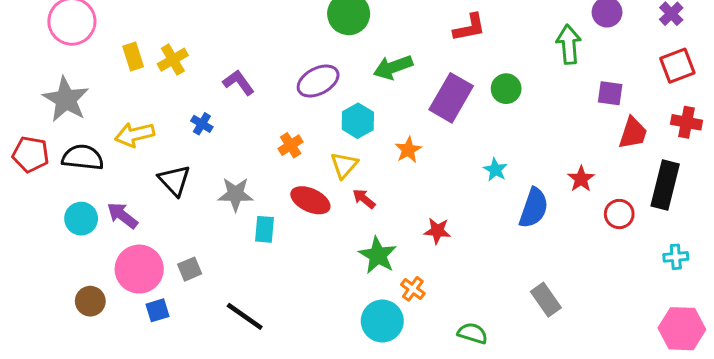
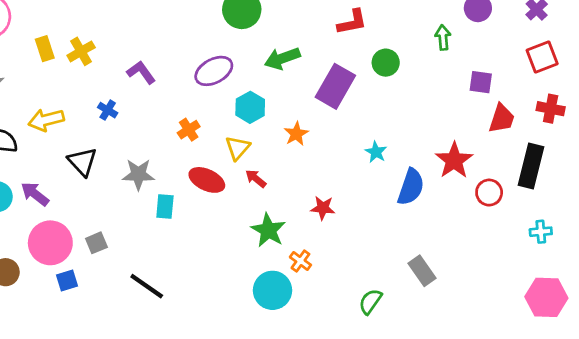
green arrow: (569, 44) -> (443, 37), size x0.7
green circle: (506, 89) -> (386, 63), moved
red star: (581, 179) -> (454, 160), size x1.5
green semicircle: (472, 333) -> (370, 302), moved, turned -72

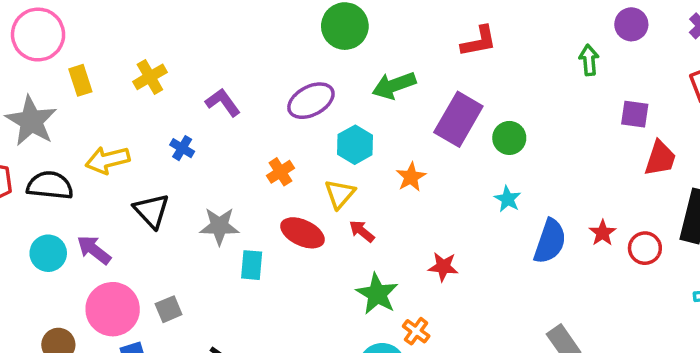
yellow rectangle: (45, 49) -> (80, 80), moved
green circle: (386, 63) -> (509, 138), moved
red star: (454, 160) -> (603, 233), moved, size x0.6

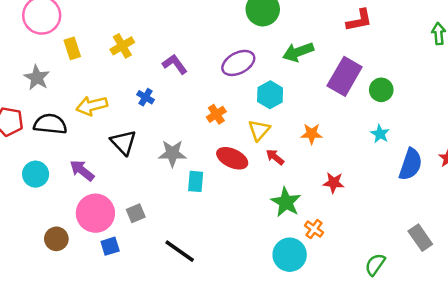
gray star: (31, 121) -> (37, 78), size x0.7
orange star: (411, 177) -> (312, 134), moved, turned 30
cyan circle: (48, 253) -> (36, 174), moved

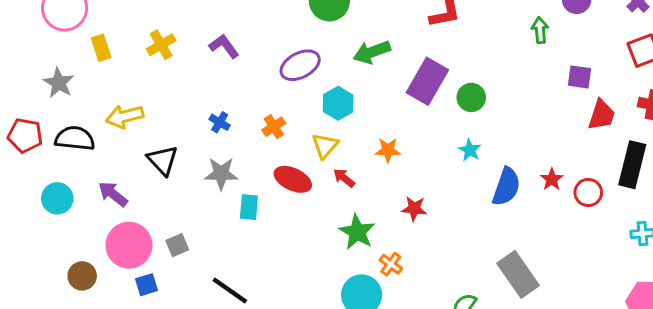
purple L-shape: (175, 64) -> (224, 46), moved
blue cross: (145, 97) -> (220, 122), moved
gray rectangle: (420, 238) -> (518, 274), size x1.4

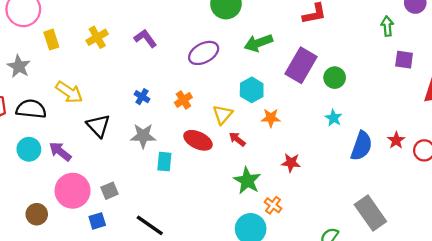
purple square: (580, 77) -> (404, 60), moved
cyan hexagon: (338, 103) -> (252, 90), moved
yellow arrow: (125, 116) -> (69, 92), turned -132
cyan circle: (57, 198) -> (29, 149), moved
blue square: (147, 285) -> (97, 221), moved

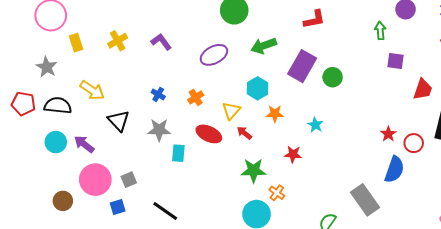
cyan star: (333, 118) -> (315, 125), moved
blue semicircle: (361, 146) -> (394, 169), moved
green star: (247, 181) -> (253, 170), turned -30

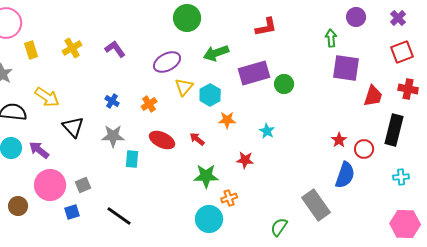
purple square: (395, 61) -> (346, 68), size x1.6
purple rectangle: (302, 66) -> (254, 73), turned 44
yellow triangle: (231, 111) -> (184, 87), moved
orange cross: (277, 193) -> (229, 198), turned 35

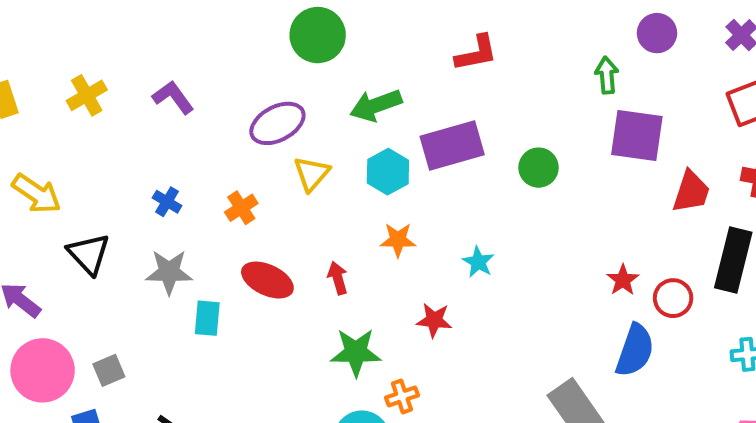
green circle: (284, 84) -> (539, 168), moved
cyan hexagon: (210, 95) -> (388, 172), moved
red arrow: (197, 139) -> (338, 278), turned 35

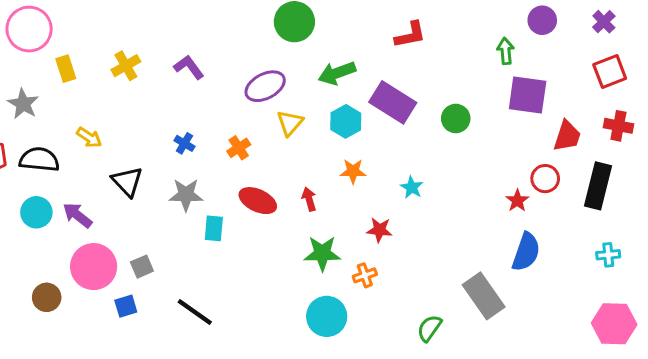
purple rectangle: (452, 146) -> (393, 102), turned 48
yellow arrow: (37, 194) -> (89, 138), size x0.7
red circle: (673, 298) -> (545, 179), moved
orange cross: (402, 396) -> (365, 275), moved

